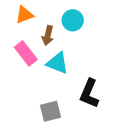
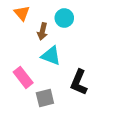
orange triangle: (24, 15) -> (22, 13), turned -49
pink rectangle: (26, 53) -> (23, 77), moved

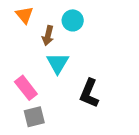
cyan triangle: (51, 56) -> (58, 63), turned 40
gray square: (45, 98) -> (34, 117), moved

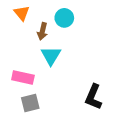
pink rectangle: (26, 88) -> (23, 77), turned -40
black L-shape: (89, 93) -> (93, 97), moved

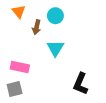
cyan triangle: (51, 56) -> (55, 48), moved
gray square: (30, 103) -> (15, 89), moved

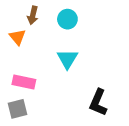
orange triangle: (19, 12) -> (17, 37), moved
brown arrow: (37, 27) -> (33, 15), moved

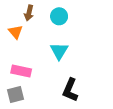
black L-shape: (98, 102) -> (70, 90), moved

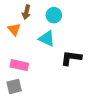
cyan triangle: (59, 51) -> (47, 39), moved, turned -36
black L-shape: (70, 90) -> (71, 58), moved, turned 75

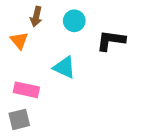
cyan triangle: (47, 39) -> (64, 67), moved
black L-shape: (71, 58) -> (111, 41), moved

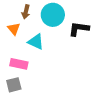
cyan circle: (74, 21) -> (53, 15), size x1.5
cyan triangle: (64, 67) -> (36, 42), moved

